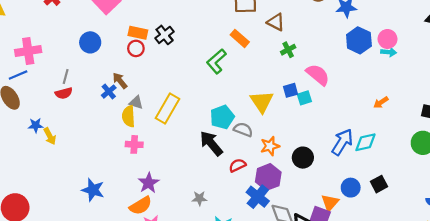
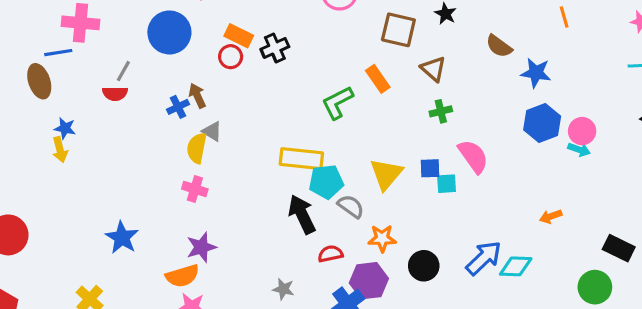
blue circle: (90, 42) -> (169, 32), size x1.4
yellow rectangle: (168, 109) -> (301, 159), moved, turned 52
yellow arrow: (50, 136) -> (60, 150), moved
gray star: (199, 198) -> (283, 289), moved

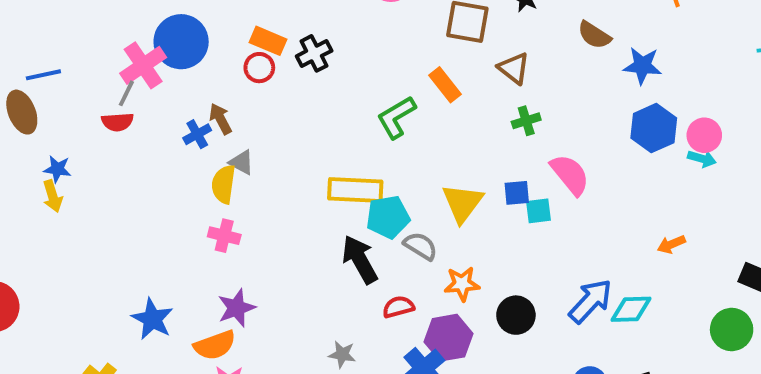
pink cross: (80, 23) -> (143, 65), moved, turned -36
blue star: (122, 238) -> (152, 319), moved

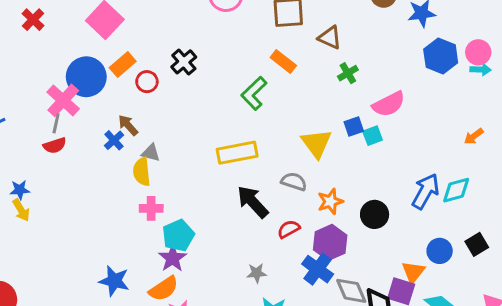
orange rectangle: (268, 41) -> (123, 64), moved, turned -50
pink semicircle: (570, 175) -> (389, 104), turned 116
cyan pentagon: (388, 217) -> (178, 235), moved

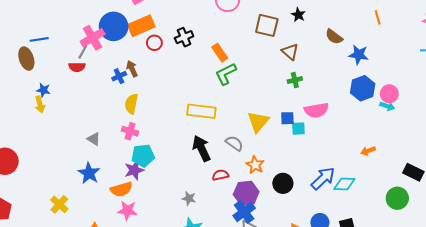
orange rectangle: (283, 61) -> (220, 53), moved
orange rectangle: (123, 64) -> (141, 26), size x1.4
gray triangle: (151, 153) -> (94, 139), moved
orange star: (330, 201) -> (255, 165), turned 30
blue cross: (318, 269) -> (244, 212), moved

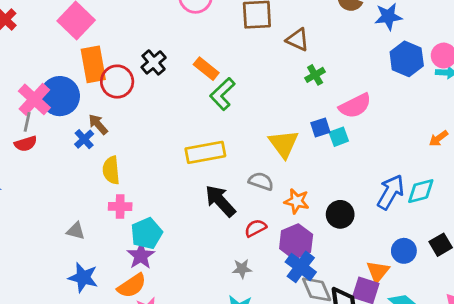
blue circle: (114, 26) -> (60, 96), moved
orange rectangle: (141, 26) -> (93, 64), turned -60
red circle: (154, 43) -> (117, 82), size x1.5
gray star: (189, 198) -> (242, 269), moved

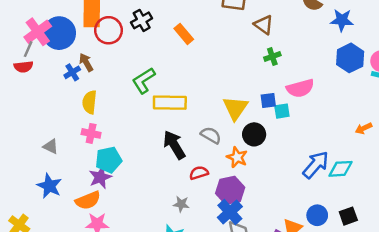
green L-shape: (222, 94) -> (144, 81), moved
black circle: (340, 214) -> (254, 134), moved

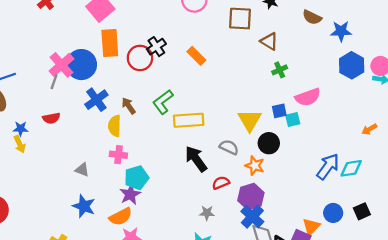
red circle: (109, 30) -> (140, 58), moved
brown arrow: (86, 62) -> (129, 106), moved
red semicircle: (23, 67) -> (51, 118), moved
blue cross: (72, 72) -> (96, 100), size x1.5

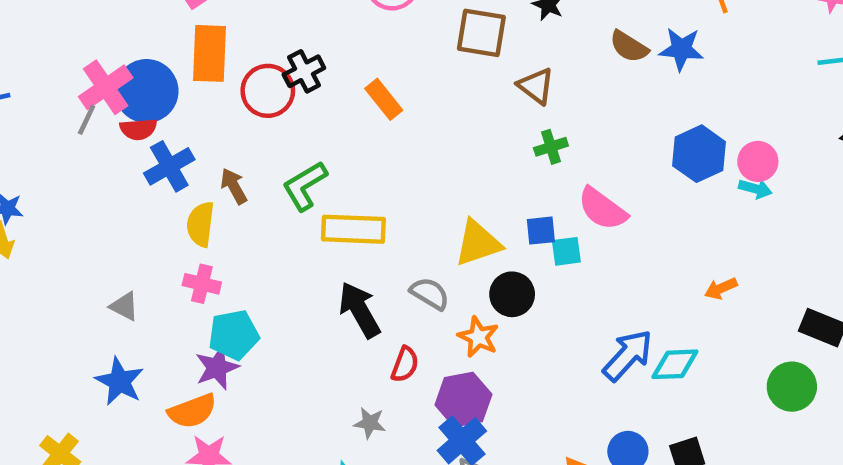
blue star: (341, 31) -> (681, 49), moved
pink semicircle: (308, 97) -> (602, 209), turned 50
red semicircle: (51, 118) -> (138, 129), moved
yellow triangle: (250, 120) -> (478, 243), turned 35
red semicircle: (221, 183) -> (405, 364), turned 126

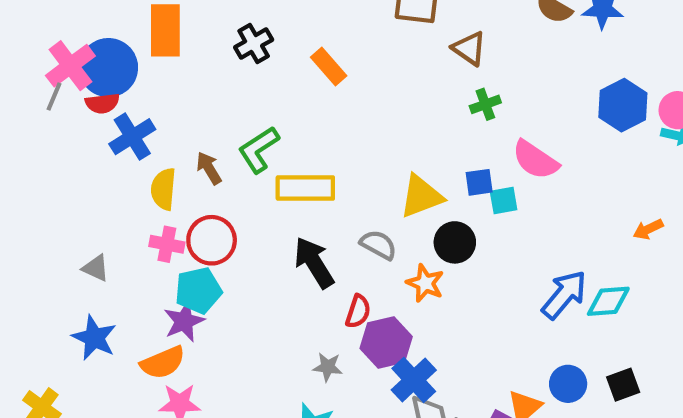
red circle: (268, 91) -> (212, 240), moved
brown arrow: (234, 186) -> (209, 168), moved
purple hexagon: (463, 400) -> (386, 343), moved

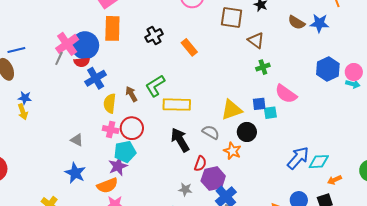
orange arrow: (648, 229) -> (334, 180), moved

